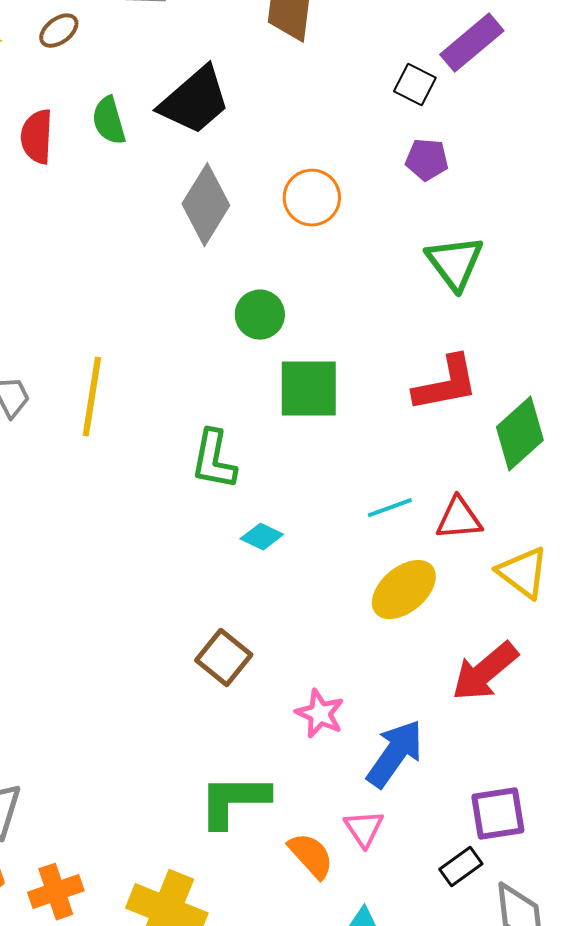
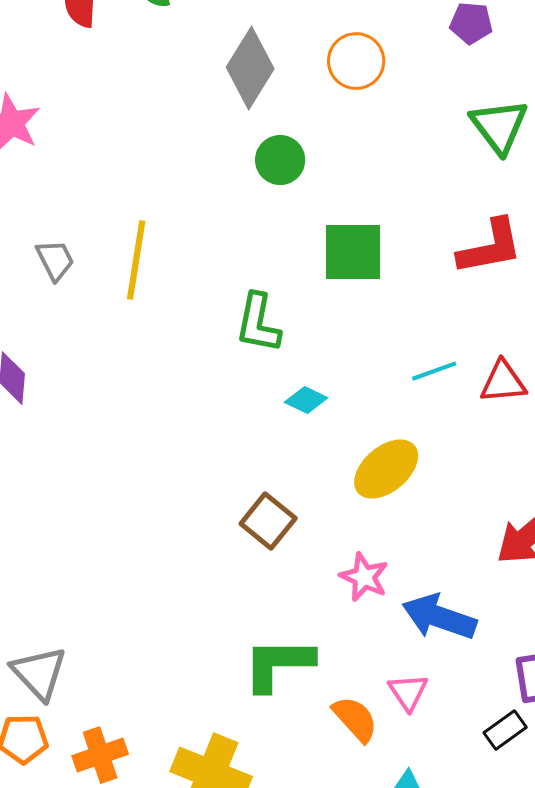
green circle: (260, 315) -> (280, 160), moved
yellow ellipse: (404, 590) -> (386, 469), moved
blue arrow: (395, 754) -> (439, 617), turned -106

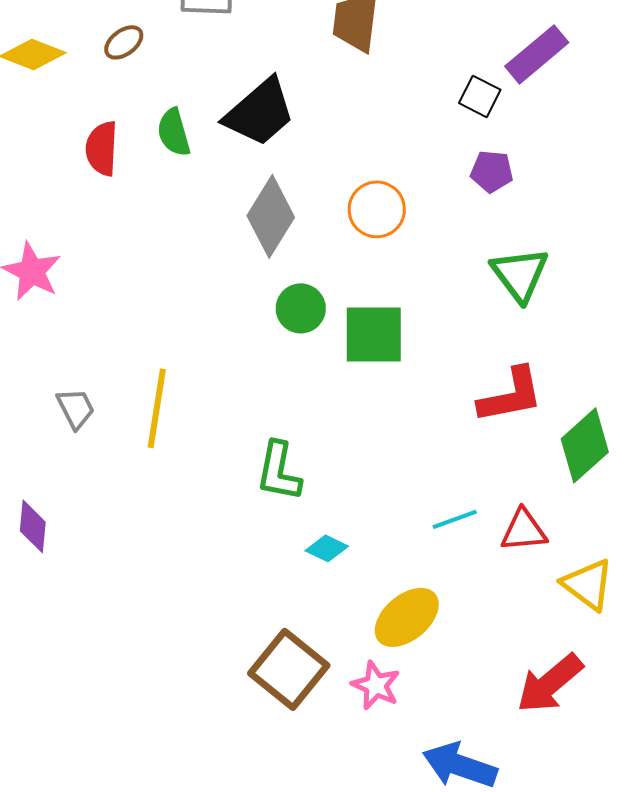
green square: (353, 252) -> (374, 334), moved
brown square: (268, 521) -> (289, 669), size x1.4
pink star: (364, 577) -> (376, 685), moved

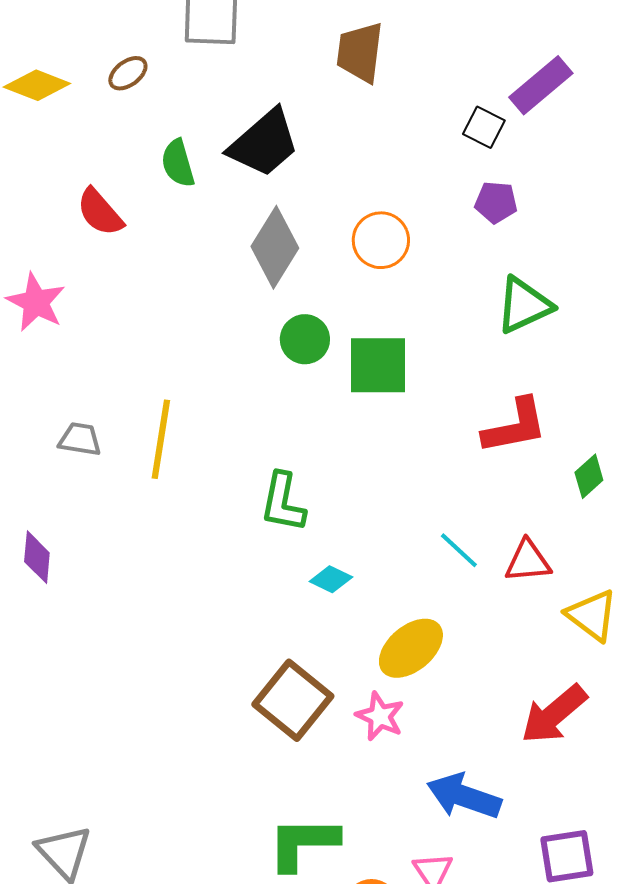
red semicircle: (102, 148) -> (100, 212), moved, turned -44
green triangle: (520, 274) -> (524, 305), turned 42
gray trapezoid: (76, 408) -> (80, 439), turned -54
green diamond: (585, 445) -> (589, 476), size x0.6
cyan line: (455, 519) -> (459, 550), turned 63

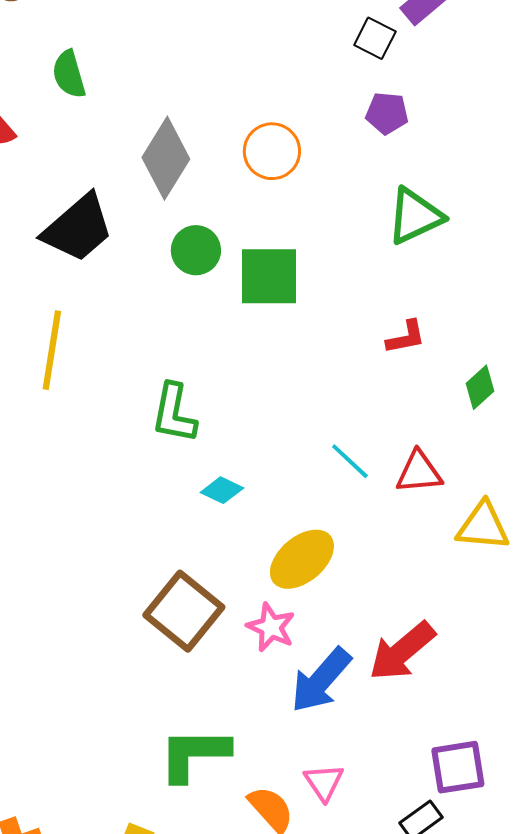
black trapezoid: (264, 143) -> (78, 228), moved
red L-shape: (515, 426) -> (406, 337), size x0.6
yellow triangle: (592, 615) -> (483, 526), turned -32
red arrow: (554, 714) -> (402, 651), moved
blue arrow: (464, 796) -> (321, 680), moved, turned -68

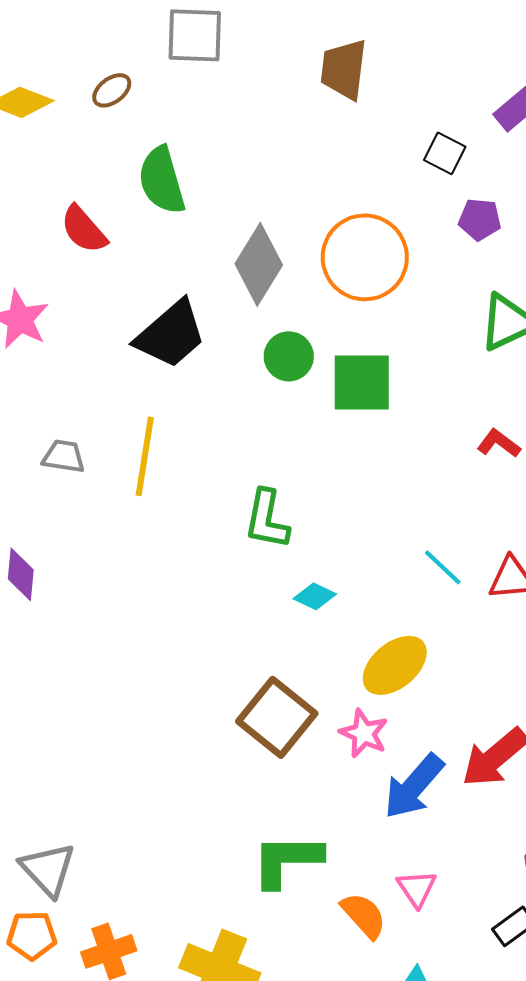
black square: (375, 38) -> (445, 153), moved
green semicircle: (69, 74) -> (162, 180), size x1.4
orange circle: (272, 151) -> (365, 257), size x1.5
red L-shape: (406, 337) -> (499, 443), turned -132

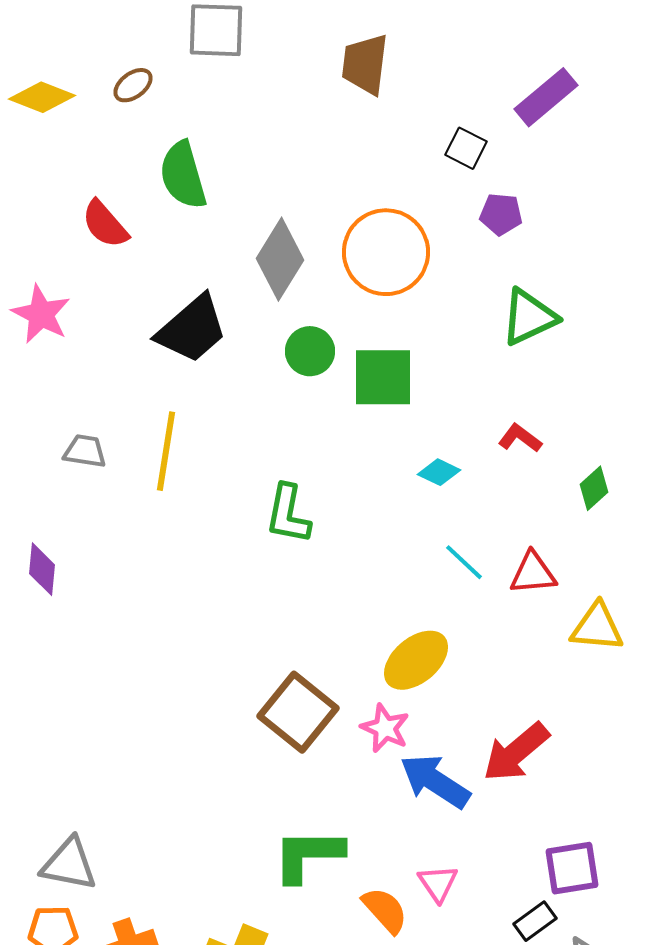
cyan diamond: (315, 596) -> (439, 472), moved
blue arrow: (414, 786) -> (435, 781), turned 82
gray triangle: (48, 869) -> (69, 864), turned -36

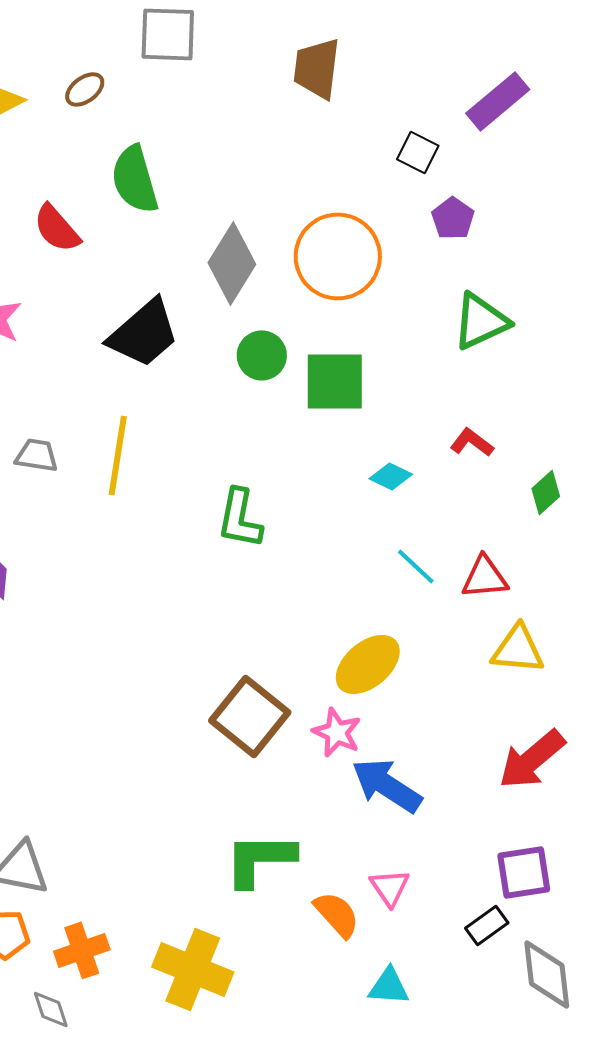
purple pentagon: (501, 214) -> (453, 218), turned 30
yellow triangle: (597, 627) -> (518, 649), moved
red arrow: (516, 752) -> (532, 759), moved

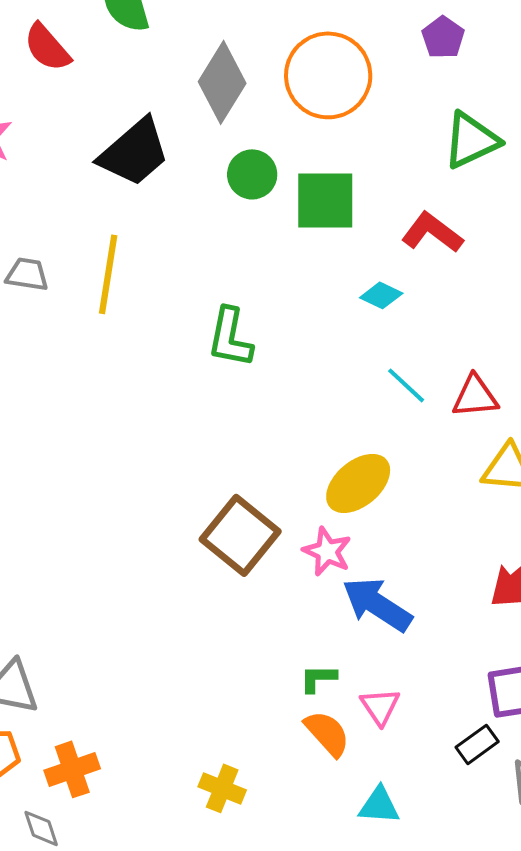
red L-shape: (472, 442) -> (432, 232), moved, size x1.4
green L-shape: (260, 859) -> (318, 678), moved, size x0.5
yellow cross: (193, 969) -> (222, 788), moved, size x0.6

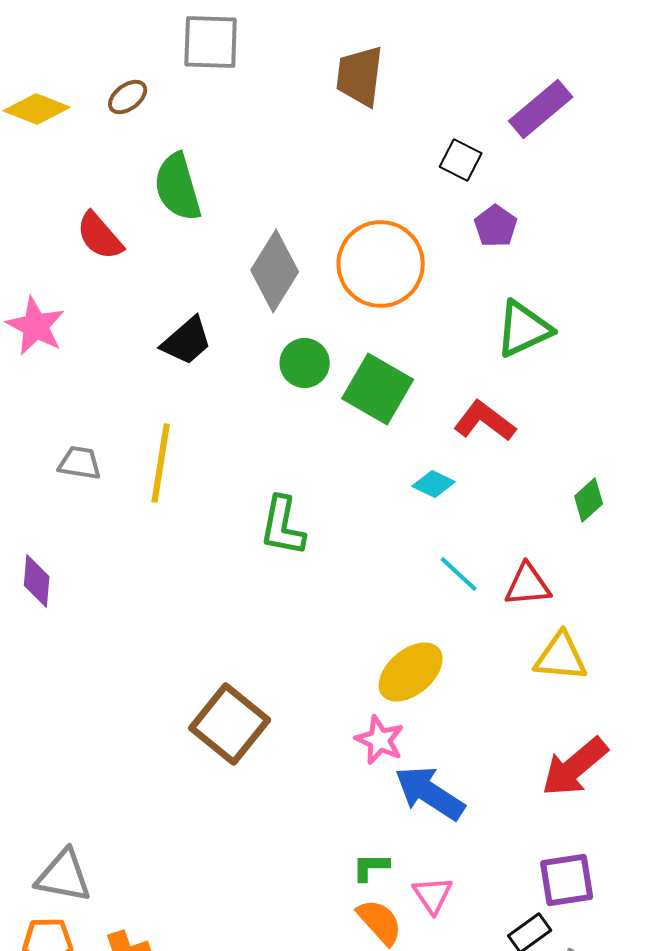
black trapezoid: (134, 152) -> (187, 341), size x0.7
green square: (325, 200) -> (378, 389), turned 30
brown square: (240, 535) -> (230, 724), moved

